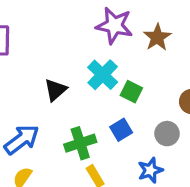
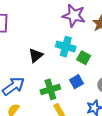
cyan cross: (103, 75) -> (66, 47), turned -30

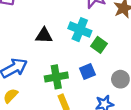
black triangle: (36, 55) -> (44, 36), turned 35

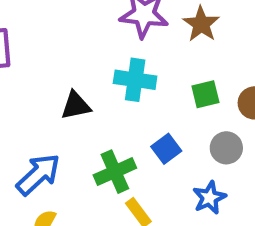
green square: (99, 45) -> (205, 94), moved, turned -35

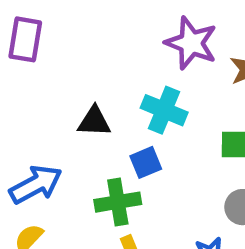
blue square: (166, 149) -> (146, 162), moved

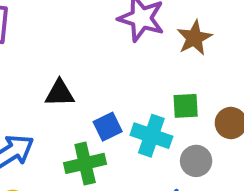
cyan cross: (164, 110) -> (151, 136), moved

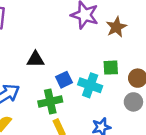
gray circle: (196, 161) -> (133, 102), moved

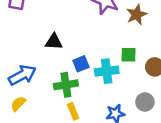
cyan cross: (90, 85) -> (107, 71), turned -30
gray circle: (133, 102) -> (145, 102), moved

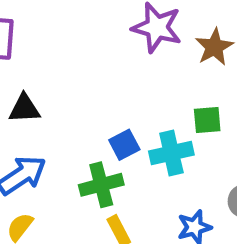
black triangle: (54, 42) -> (24, 109), moved

